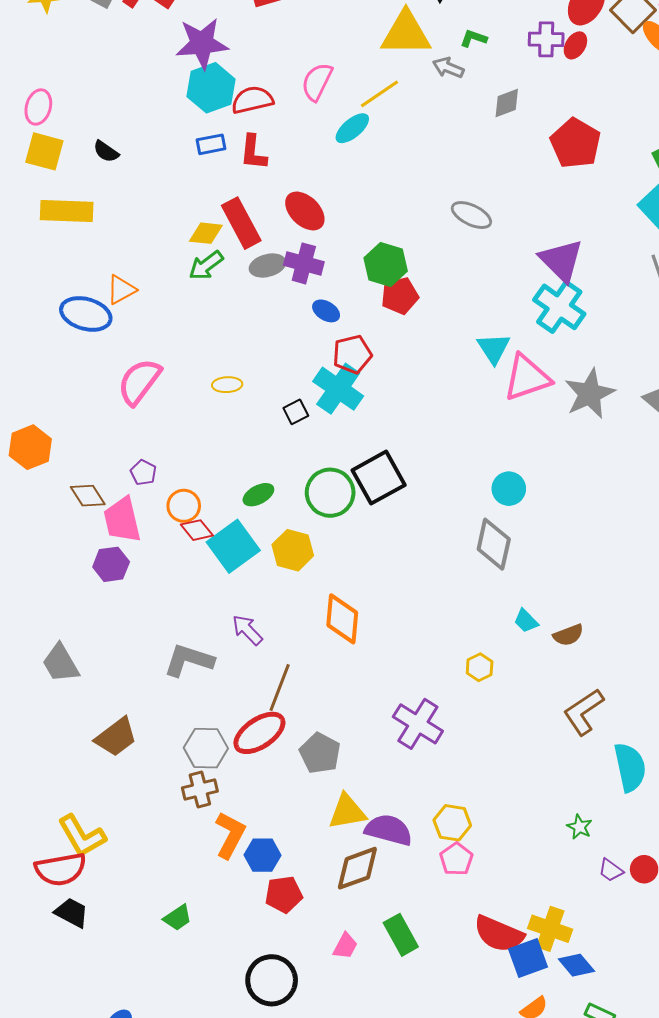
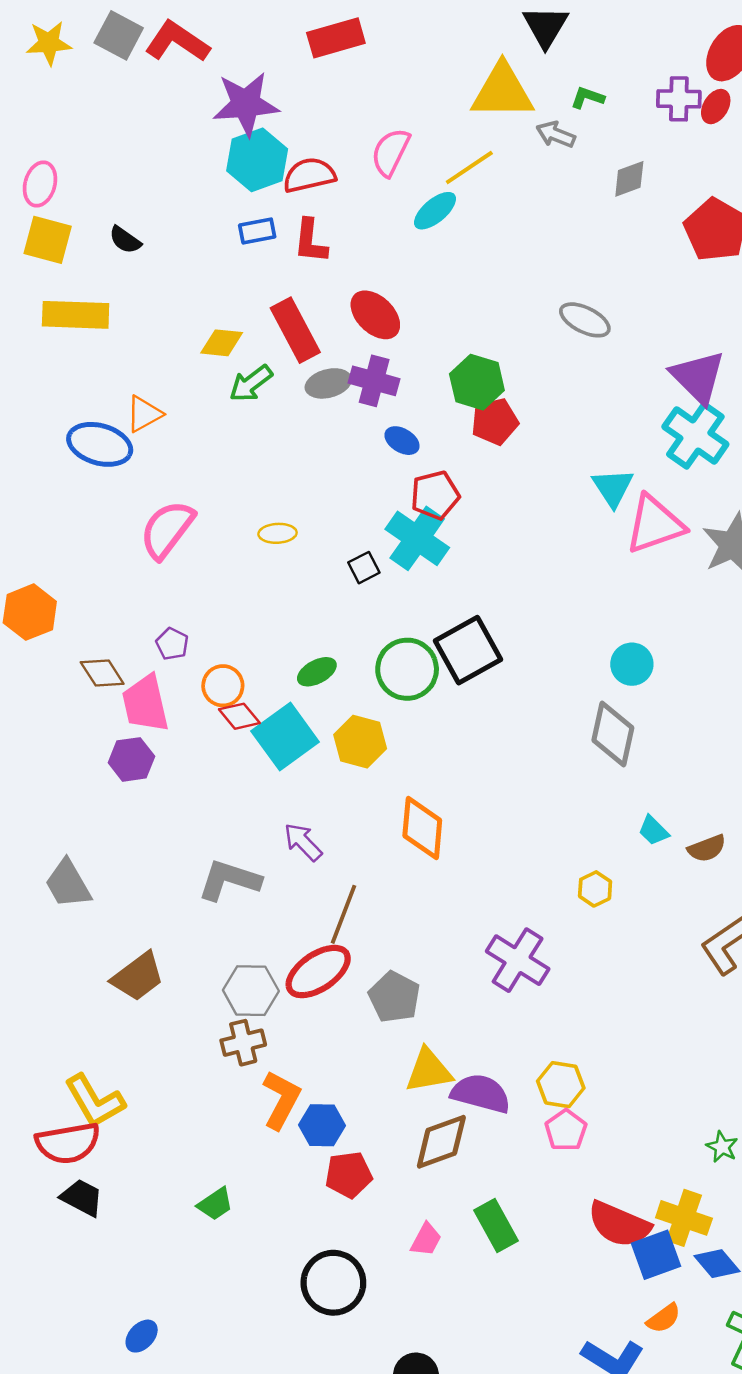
yellow diamond: (206, 233) -> (222, 343), moved
green star: (579, 827) -> (722, 1147), moved

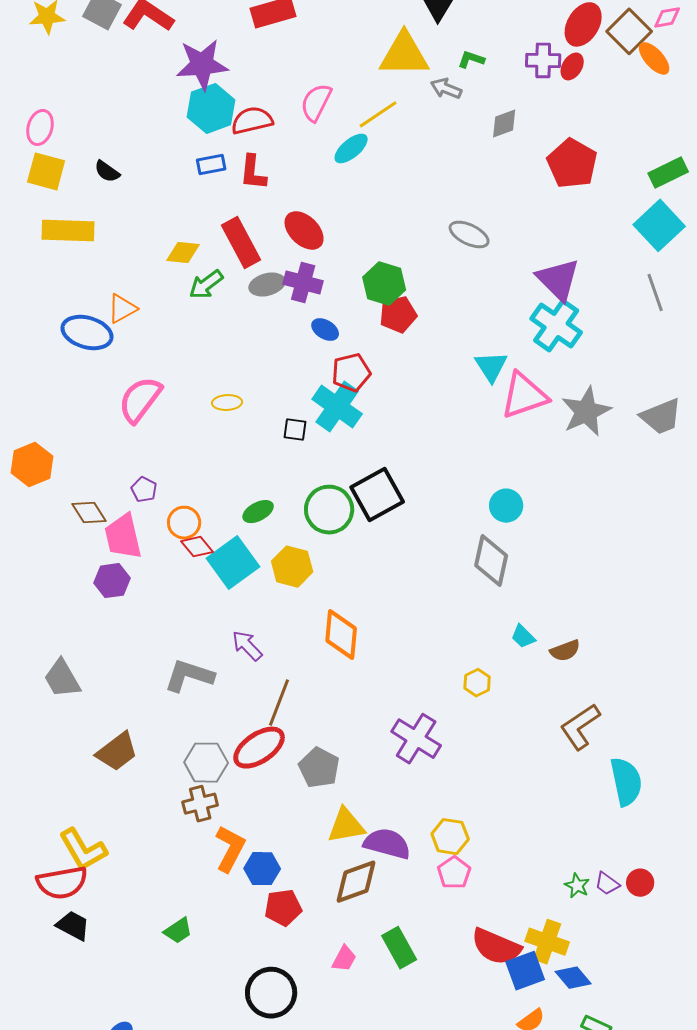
black square: (364, 568) -> (295, 430), turned 35

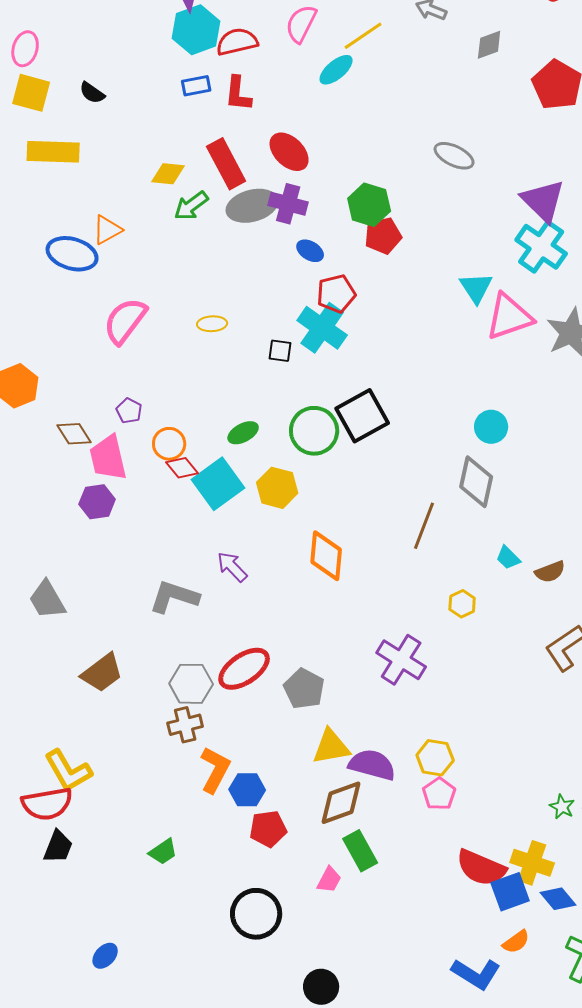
gray ellipse: (267, 284) -> (252, 206), size x1.4
brown line: (279, 703) -> (424, 526), moved
black trapezoid: (73, 926) -> (58, 847), turned 84
green rectangle: (399, 948) -> (360, 851), moved

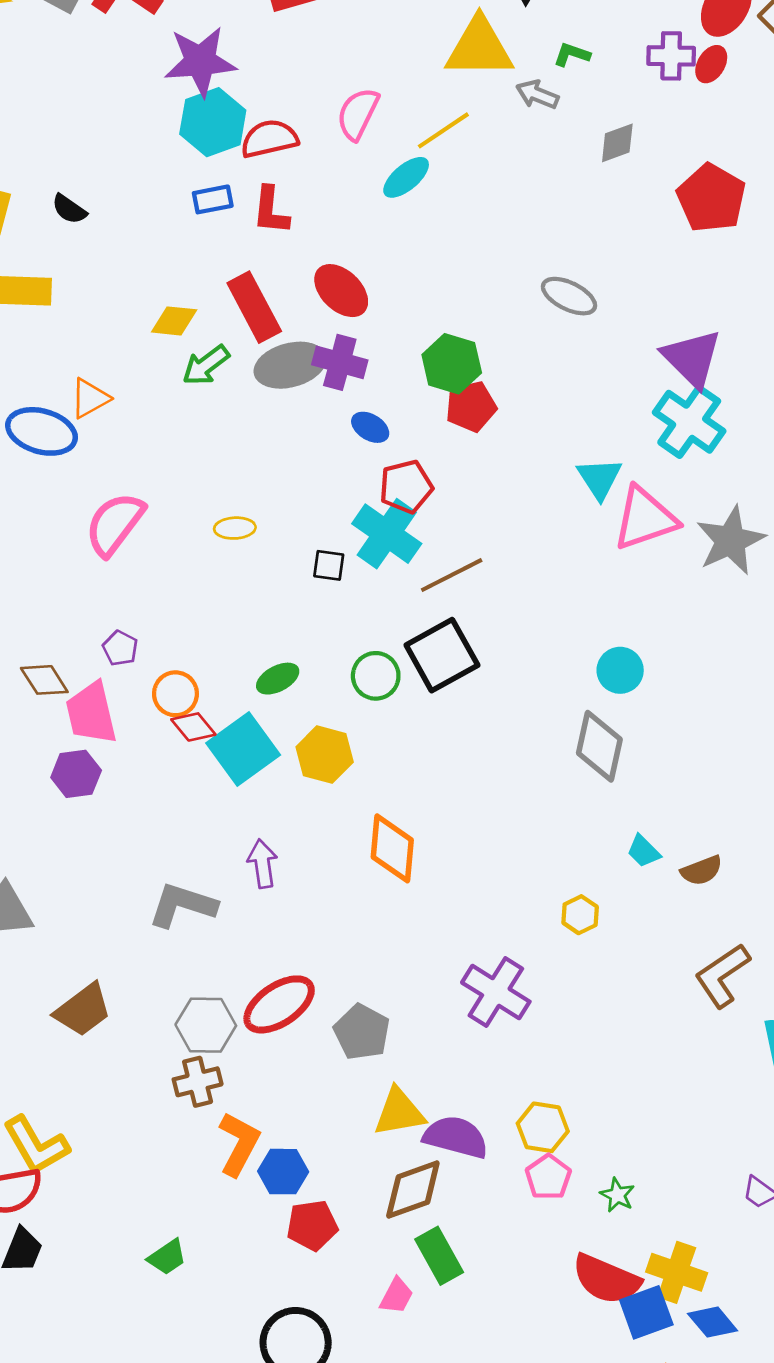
green circle: (314, 431) -> (376, 676), size x0.7
brown line: (424, 526) -> (452, 575), moved, turned 42
purple arrow: (232, 567) -> (262, 864), turned 36
green star: (562, 807) -> (617, 1195), moved

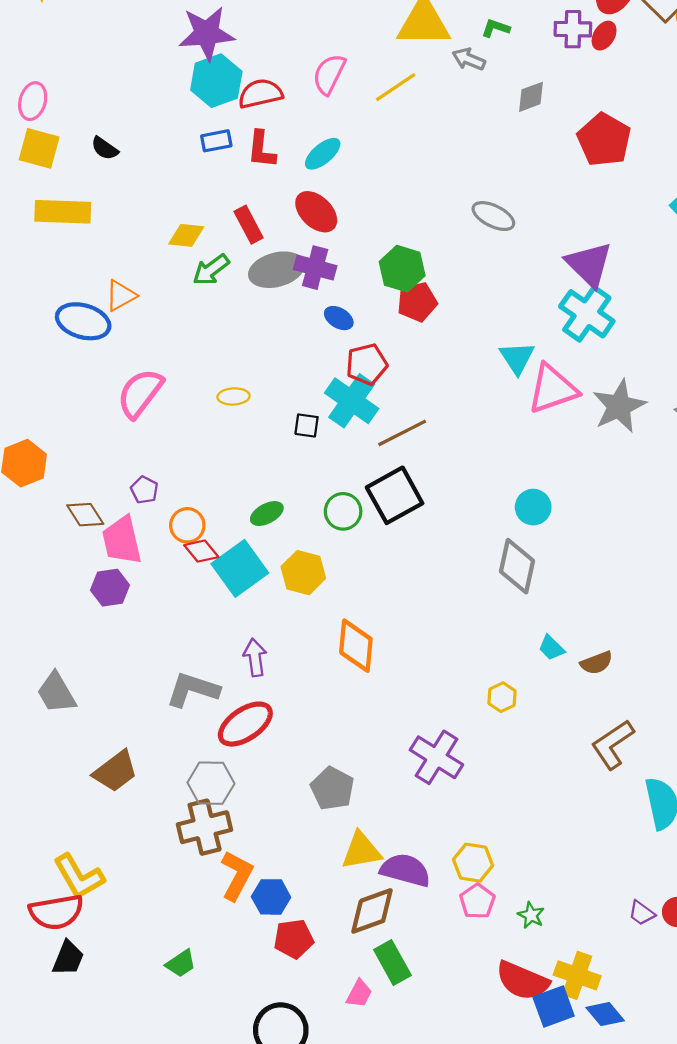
cyan ellipse: (406, 177) -> (323, 154), moved
red rectangle: (254, 307) -> (249, 225), size x0.7
red ellipse: (279, 1004) -> (245, 724), moved
brown cross: (198, 1082) -> (205, 827), size x1.4

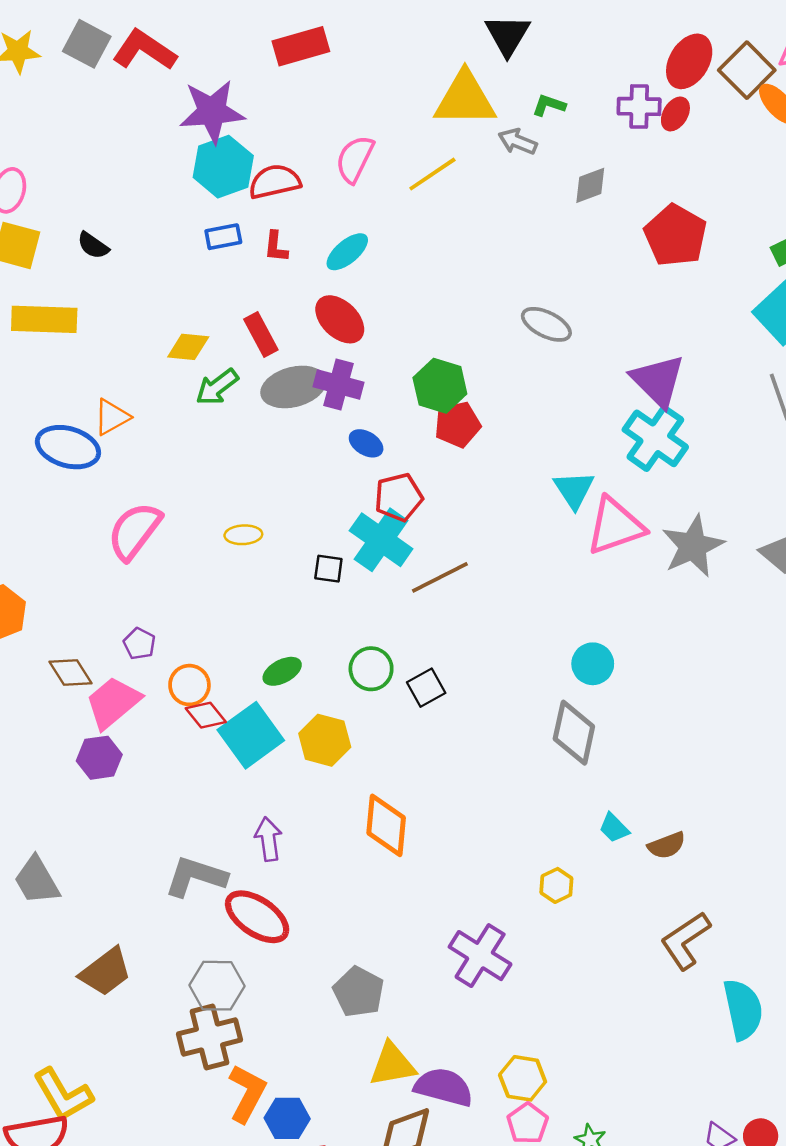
red L-shape: (261, 149) -> (276, 247), size x0.7
black square: (395, 495) -> (426, 688), moved, size x0.6
pink trapezoid: (122, 540) -> (113, 703), turned 63
red ellipse: (245, 724) -> (257, 917), turned 68

